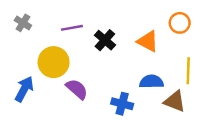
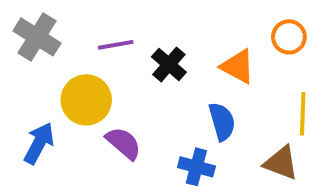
gray cross: (23, 23) -> (37, 37), size x1.6
blue semicircle: (151, 82) -> (222, 122), moved, turned 75

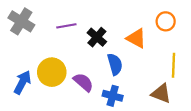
yellow circle: (86, 100) -> (52, 72), moved
blue semicircle: (222, 122) -> (115, 64), moved
purple semicircle: (124, 143) -> (83, 82), moved

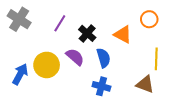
purple line: (66, 26) -> (60, 23), turned -48
purple semicircle: (83, 82) -> (75, 57), moved

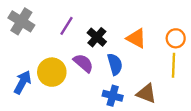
orange circle: (149, 19) -> (176, 38), moved
brown triangle: (145, 84) -> (146, 93), moved

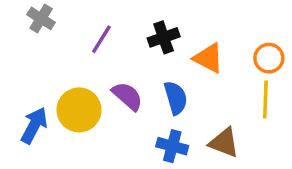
gray cross: (21, 21) -> (41, 18), moved, size x0.7
black cross: (97, 37) -> (164, 37), moved, turned 30

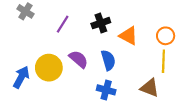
brown triangle: (224, 143) -> (150, 88), moved

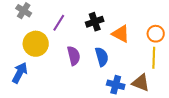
purple semicircle: (79, 59) -> (74, 56), turned 36
yellow circle: (49, 68) -> (36, 44), moved
blue cross: (106, 90) -> (116, 85), moved

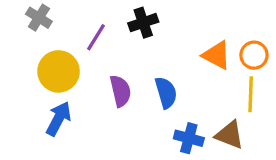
black cross: (95, 22) -> (143, 23), moved
orange triangle: (121, 34) -> (217, 55), moved
blue arrow: (20, 73) -> (59, 119), moved

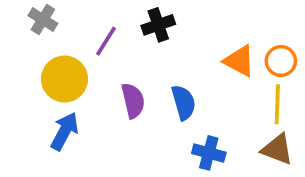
brown triangle: (230, 135) -> (277, 149), moved

